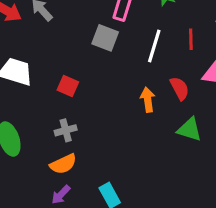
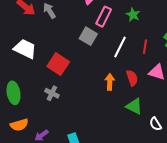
red square: (68, 86) -> (58, 64), size x1.5
gray cross: (66, 130) -> (52, 93), turned 32
orange semicircle: (63, 164) -> (19, 125), moved

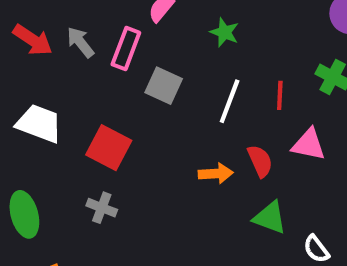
green star: (133, 15) -> (224, 32), moved
pink rectangle: (104, 17) -> (126, 49), moved
orange arrow: (110, 82) -> (216, 173), turned 91

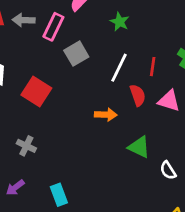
gray arrow: (80, 42) -> (24, 20), turned -55
gray square: (164, 86) -> (76, 54), turned 30
red semicircle: (260, 161) -> (138, 95), moved
gray cross: (102, 208) -> (26, 146), moved

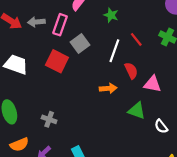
red line: (153, 67) -> (136, 39), moved, turned -40
red square: (36, 91) -> (57, 61), moved
pink triangle: (169, 101) -> (152, 84), moved

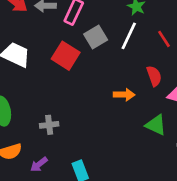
white line: (114, 51) -> (129, 36), moved
gray cross: (49, 119) -> (49, 125), turned -32

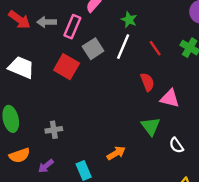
orange arrow: (124, 95) -> (116, 153), moved, turned -30
green triangle: (156, 125) -> (151, 126), turned 30

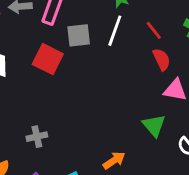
gray square: (93, 49) -> (79, 35), turned 30
red semicircle: (147, 82) -> (162, 59), moved

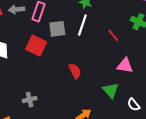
red line: (154, 30) -> (113, 35), moved
red semicircle: (162, 59) -> (75, 71), moved

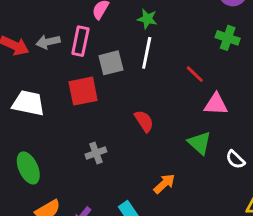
red line: (113, 35) -> (195, 74), moved
red square: (36, 46) -> (83, 91), turned -30
gray cross: (30, 100) -> (96, 153), moved

